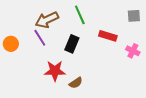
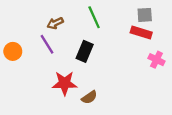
gray square: (134, 16) -> (145, 15), moved
brown arrow: (47, 20) -> (55, 23), size x0.6
red rectangle: (108, 36) -> (141, 33), moved

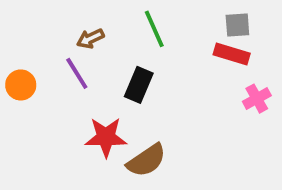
pink cross: (156, 60) -> (257, 99), turned 35
brown semicircle: (89, 97) -> (146, 160), size x1.5

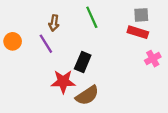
brown arrow: (90, 39) -> (54, 23), turned -56
orange circle: (21, 85) -> (13, 41), moved
black rectangle: (139, 85) -> (83, 62), moved

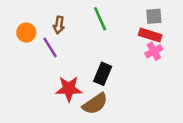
orange circle: (13, 41) -> (26, 33), moved
pink cross: (153, 59) -> (154, 51), moved
black rectangle: (83, 62) -> (103, 74), moved

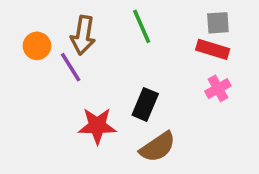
brown arrow: (59, 25) -> (83, 35), size x1.5
pink cross: (154, 51) -> (218, 88), moved
brown semicircle: (95, 104) -> (158, 147), moved

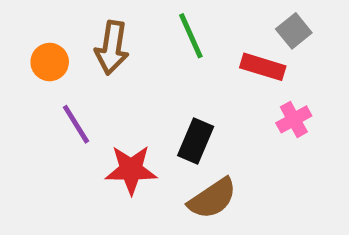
gray square: (218, 23) -> (294, 31), turned -35
red rectangle: (213, 49) -> (263, 67), moved
purple line: (71, 67) -> (76, 124), moved

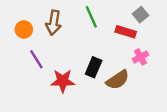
brown semicircle: (212, 198) -> (118, 80), moved

